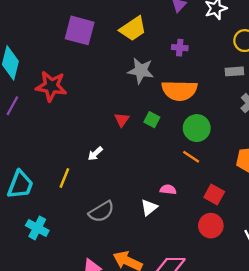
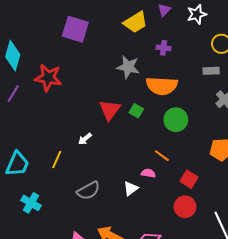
yellow trapezoid: (133, 29) -> (135, 22), moved
red triangle: (122, 120) -> (110, 110), size x1.6
orange line: (191, 157) -> (162, 156), moved

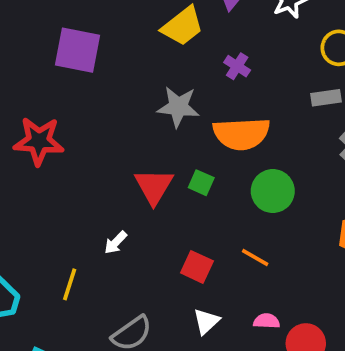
purple cross: (163, 48) -> (237, 66), turned 32
pink semicircle: (148, 173) -> (267, 321), moved
red square: (189, 179) -> (197, 267), moved

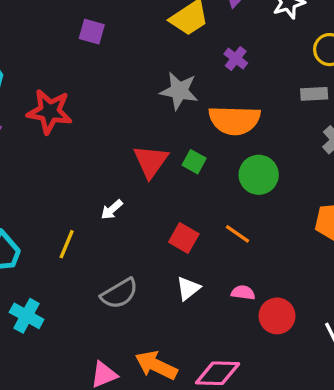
purple square: (77, 50) -> (92, 32), size x0.6

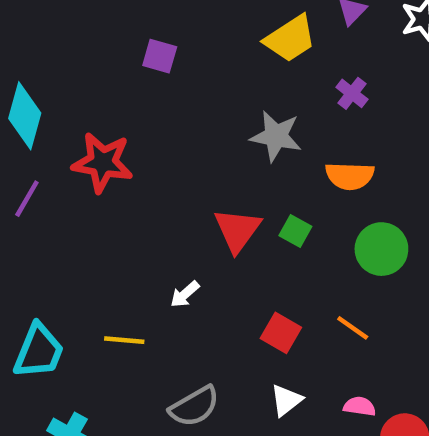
orange semicircle: (234, 120) -> (350, 176), size x0.7
yellow line: (67, 244) -> (124, 340), turned 72

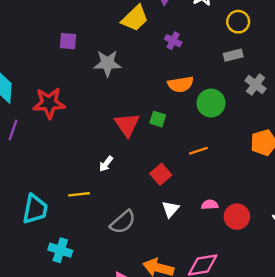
gray star: (276, 136) -> (107, 63), moved
green circle: (381, 249) -> (211, 103), moved
orange line: (353, 328) -> (198, 151), moved, turned -42
red square: (281, 333) -> (161, 174), turned 30

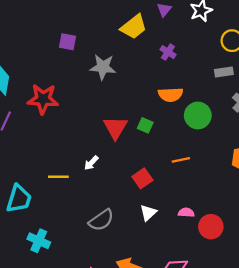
yellow line: (79, 194) -> (58, 177), moved

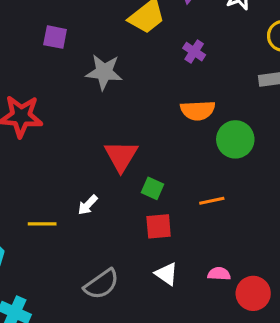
green square: (145, 125) -> (152, 188), moved
red square: (142, 178) -> (159, 226), turned 30
white triangle: (148, 213) -> (166, 274), turned -42

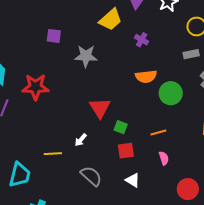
pink semicircle: (219, 274) -> (164, 158), moved, turned 72
gray semicircle: (101, 284) -> (91, 176), moved, turned -100

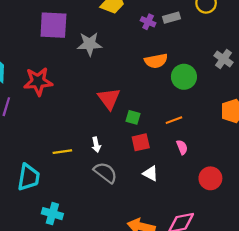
purple square: (54, 36) -> (53, 25), size x1.8
gray rectangle: (191, 54) -> (171, 18), moved
white arrow: (81, 140) -> (96, 145), moved, turned -48

